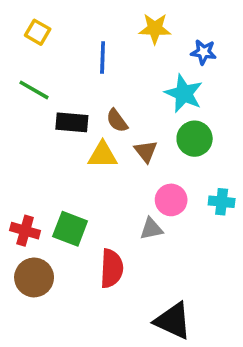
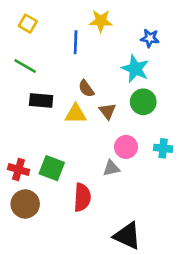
yellow star: (155, 29) -> (101, 21), moved
black rectangle: (72, 122) -> (41, 101), moved

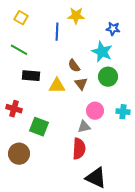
brown semicircle: (86, 89) -> (74, 66), moved
red cross: (19, 169) -> (14, 109), moved
red semicircle: (82, 197) -> (79, 149), moved

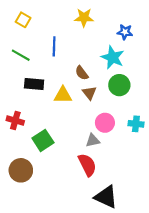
blue line: (57, 32) -> (54, 46), moved
green square: (39, 127) -> (43, 140), turned 36
red semicircle: (79, 149) -> (87, 165), turned -30

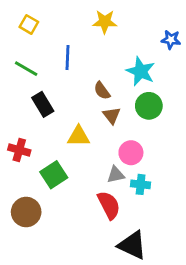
blue star: (125, 32) -> (171, 40), moved
black rectangle: (34, 84) -> (43, 104), turned 54
yellow triangle: (63, 95) -> (79, 136), moved
cyan cross: (136, 124) -> (141, 184), moved

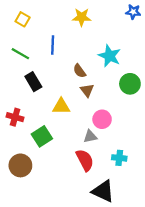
blue star: (171, 40) -> (133, 12), moved
green circle: (149, 106) -> (130, 84), moved
cyan cross: (141, 184) -> (119, 158), moved

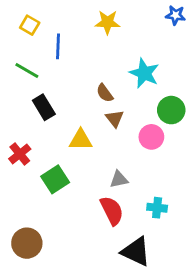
blue line: (53, 45) -> (58, 46), moved
red cross: (15, 117) -> (20, 154), turned 35
pink circle: (102, 119) -> (151, 137), moved
brown circle: (20, 165) -> (27, 243), moved

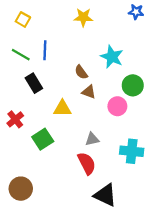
blue line: (58, 46) -> (45, 50), moved
brown triangle: (115, 119) -> (89, 92), turned -32
cyan cross: (157, 208) -> (132, 151), moved, size x1.5

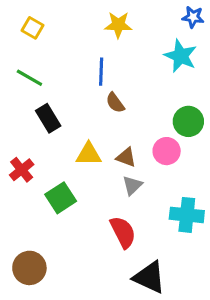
blue line: (45, 50) -> (101, 72), moved
cyan star: (112, 57) -> (181, 56), moved
brown triangle: (89, 92) -> (126, 157), moved
gray triangle: (92, 139) -> (132, 185), moved, turned -32

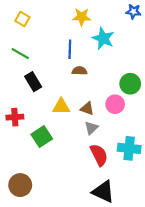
cyan star: (181, 56) -> (103, 38), moved
brown semicircle: (115, 103) -> (80, 71), turned 128
red cross: (22, 170) -> (15, 117), turned 35
red semicircle: (123, 232) -> (99, 155), moved

